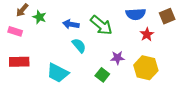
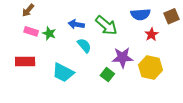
green star: (39, 17) -> (49, 33), moved
pink rectangle: (15, 31) -> (31, 31), moved
purple star: (117, 58) -> (122, 57), size x1.5

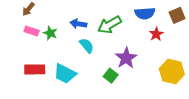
green arrow: (106, 25) -> (110, 25), turned 110
purple star: (122, 57) -> (126, 58), turned -30
red rectangle: (25, 61) -> (35, 69), moved
yellow hexagon: (150, 68) -> (172, 71), moved

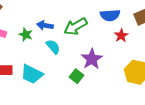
green star: (50, 33) -> (26, 35), moved

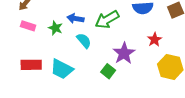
red star: (121, 36) -> (154, 40), moved

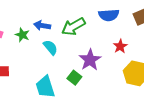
cyan trapezoid: (62, 69) -> (45, 87), moved, turned 45

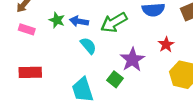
green star: (22, 35) -> (57, 20), moved

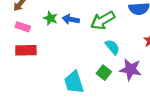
cyan semicircle: (88, 46) -> (112, 47), moved
purple star: (132, 60) -> (130, 69), moved, turned -30
red rectangle: (30, 72) -> (26, 50), moved

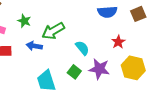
blue arrow: (71, 19) -> (34, 46), moved
green arrow: (103, 20) -> (53, 31), moved

